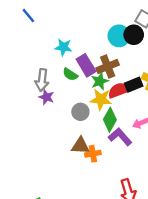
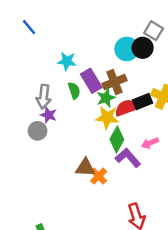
green semicircle: (70, 74) -> (74, 91), turned -140
gray circle: (80, 112) -> (38, 131), moved
orange cross: (93, 154) -> (99, 176), turned -35

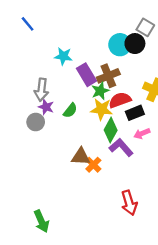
green semicircle: (74, 91) -> (70, 110), moved, turned 56
black rectangle: (143, 102) -> (135, 113), moved

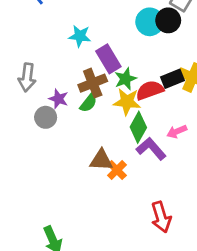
brown cross: (108, 76) -> (93, 83), moved
gray arrow: (41, 90) -> (27, 77), moved
black rectangle: (135, 113) -> (172, 79), moved

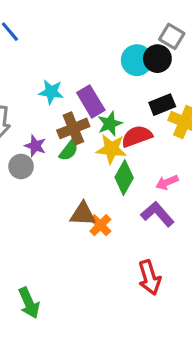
cyan star: (80, 36) -> (51, 92), moved
black rectangle: (172, 79) -> (162, 105), moved
purple L-shape: (151, 149) -> (157, 214), moved

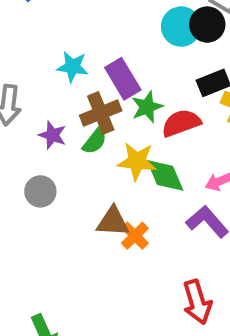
yellow star: (111, 149) -> (137, 161), moved
gray circle: (21, 166) -> (40, 191), moved
green diamond: (124, 178) -> (165, 175), turned -52

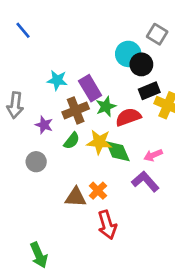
black circle: (207, 25) -> (141, 64), moved
green semicircle: (95, 141) -> (72, 141), moved
brown triangle: (113, 222) -> (76, 197), moved
red arrow: (197, 302) -> (107, 225), moved

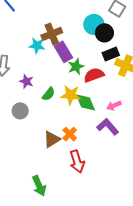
brown cross: (76, 110) -> (52, 34), moved
brown triangle: (76, 197) -> (52, 139), turned -36
green arrow: (39, 255) -> (39, 186), moved

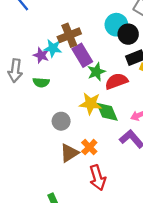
purple star: (26, 81) -> (41, 55), moved
green semicircle: (49, 94) -> (41, 82), moved, turned 56
gray circle: (20, 111) -> (61, 121), moved

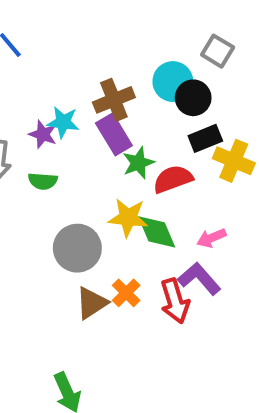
brown cross: (69, 35) -> (114, 100), moved
gray circle: (61, 121) -> (77, 248), size x1.5
red arrow: (98, 178) -> (175, 301), moved

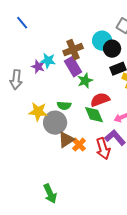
red semicircle: (173, 179) -> (100, 100), moved
green semicircle: (43, 181) -> (64, 106), moved
yellow star: (128, 218) -> (38, 112), moved
brown triangle: (92, 303) -> (66, 140), moved

